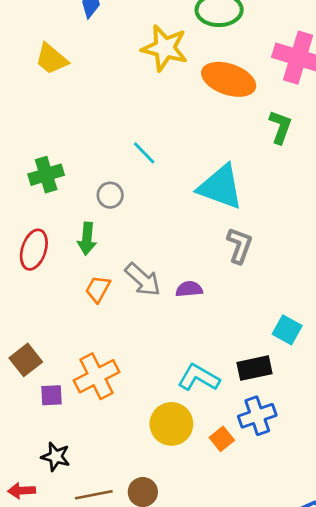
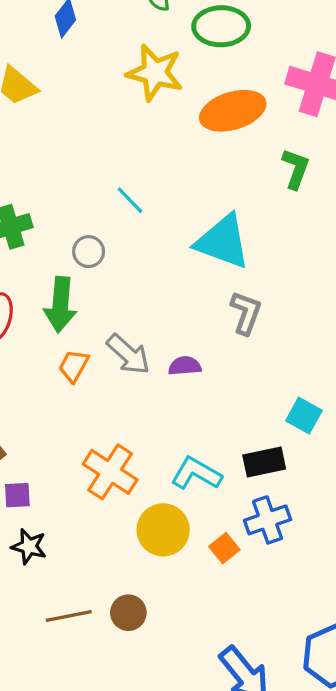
orange ellipse: (229, 79) -> (233, 111), turned -36
green arrow: (87, 239) -> (60, 305), size x1.4
orange cross: (97, 376) -> (110, 472), moved, turned -30
black star: (56, 457) -> (29, 546), moved

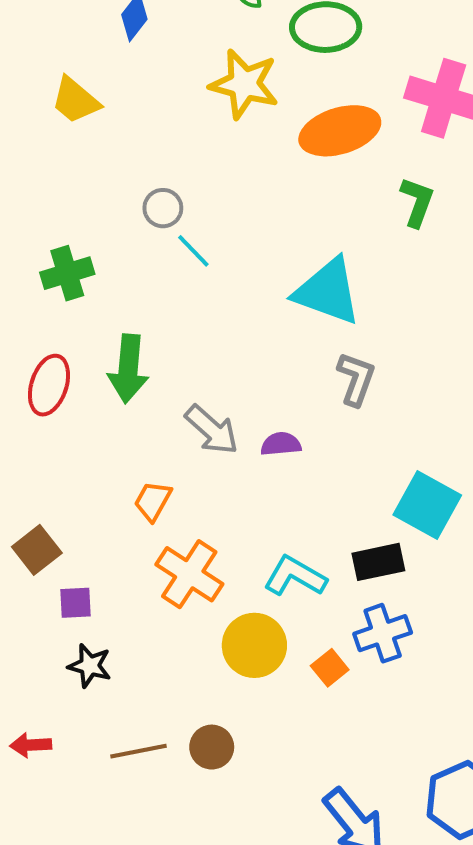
cyan line: (130, 200) -> (193, 251), moved
gray circle: (89, 252) -> (163, 208), moved
orange trapezoid: (74, 366) -> (153, 501), moved
cyan square: (304, 416) -> (427, 505), size x1.5

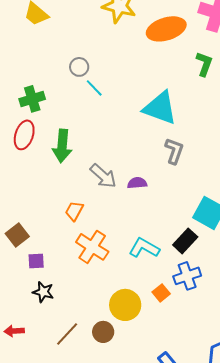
red ellipse: (49, 385) -> (24, 135), moved
black rectangle: (378, 562) -> (185, 241), turned -35
yellow circle: (254, 645) -> (125, 305), moved
brown line: (138, 751) -> (67, 334), turned -36

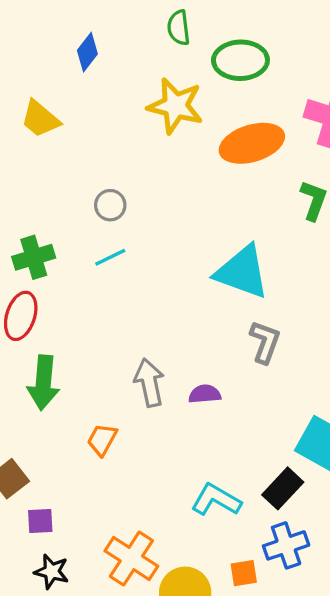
cyan line: (94, 88) -> (110, 257), moved, turned -72
green arrow: (62, 146) -> (43, 383), moved
gray arrow: (103, 176) -> (149, 383), turned -144
orange cross: (92, 247) -> (131, 558), moved
orange square: (161, 293) -> (244, 573), turned 30

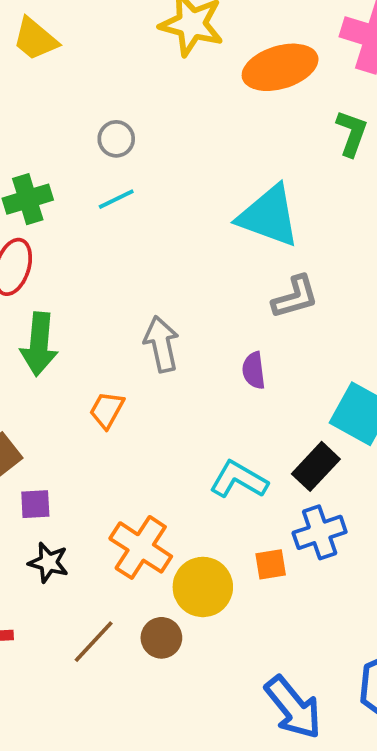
gray L-shape: (265, 342) -> (295, 297), turned 54
purple semicircle: (205, 394) -> (254, 370), moved, turned -92

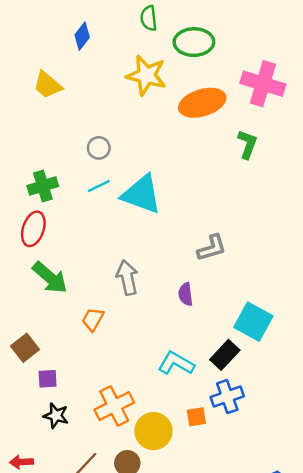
cyan triangle: (269, 216) -> (142, 194), moved
green arrow: (39, 344) -> (50, 278), turned -54
orange cross: (141, 547) -> (114, 406), turned 30

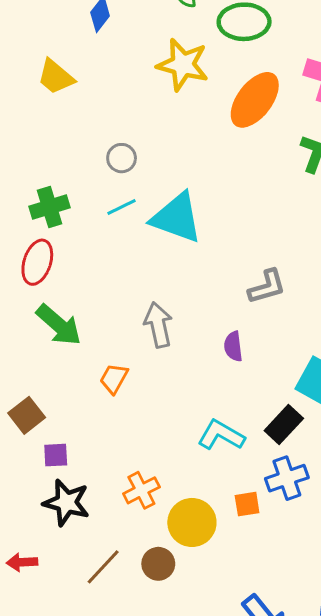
orange ellipse: (202, 103) -> (255, 100), turned -36
orange cross: (114, 406) -> (141, 490), size x0.7
black star: (56, 416) -> (66, 503), size x1.4

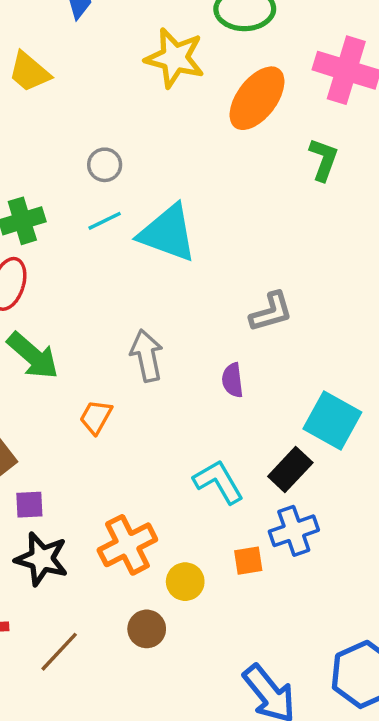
cyan L-shape: (221, 435) -> (218, 482), turned 30
orange cross: (141, 490) -> (127, 545), size x1.4
yellow circle: (192, 522) -> (185, 582), size x0.7
brown line: (103, 567) -> (59, 652), moved

